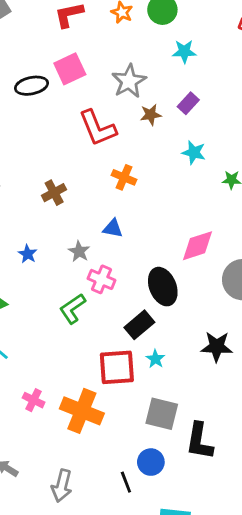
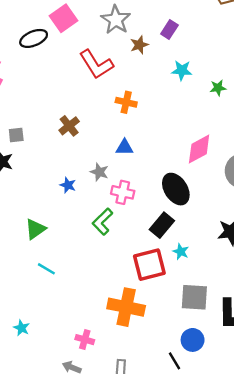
blue star: (28, 254) -> (68, 185), moved
pink cross: (34, 400) -> (85, 340), moved

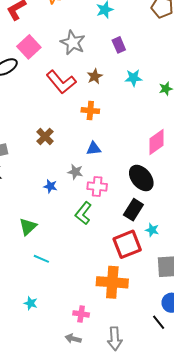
purple rectangle: (169, 29) -> (119, 45), turned -49
brown star: (139, 45) -> (95, 76), moved
cyan star: (22, 328) -> (31, 303), moved

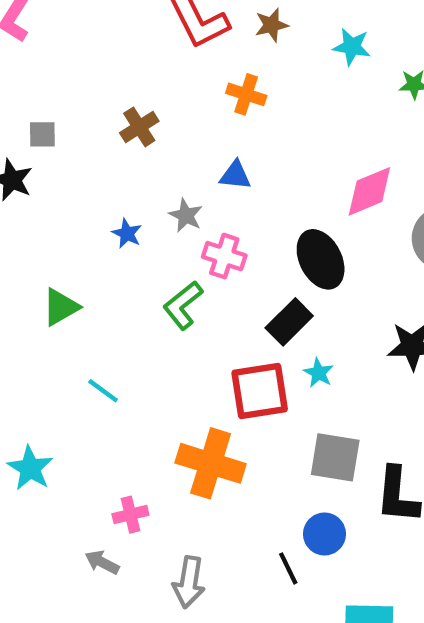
cyan line: (41, 259) -> (103, 391), moved
cyan star: (31, 303) -> (30, 468), size x1.5
pink cross: (81, 314) -> (130, 515), turned -35

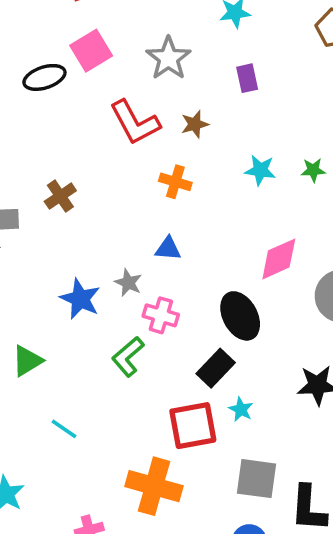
cyan star: (352, 47) -> (260, 170), moved
brown cross: (139, 127) -> (60, 196), moved
blue star: (127, 233) -> (80, 299), size x1.6

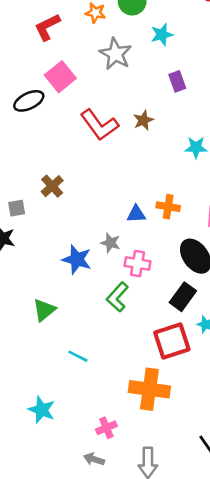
gray star: (168, 58) -> (115, 54), moved
orange cross: (175, 182) -> (168, 207), moved

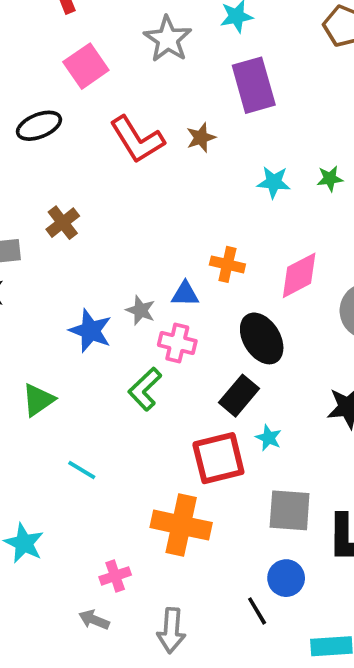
purple rectangle: (177, 81) -> (254, 85), size x1.8
black ellipse: (29, 101) -> (39, 126), moved
blue triangle: (136, 214) -> (185, 294), moved

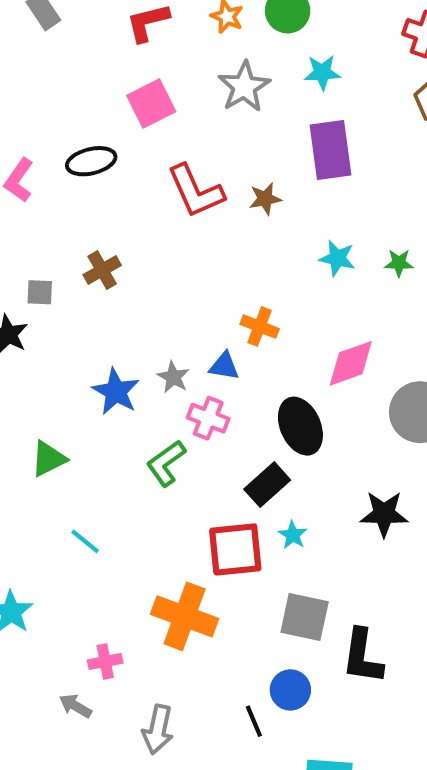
orange cross: (227, 264) -> (260, 326), moved

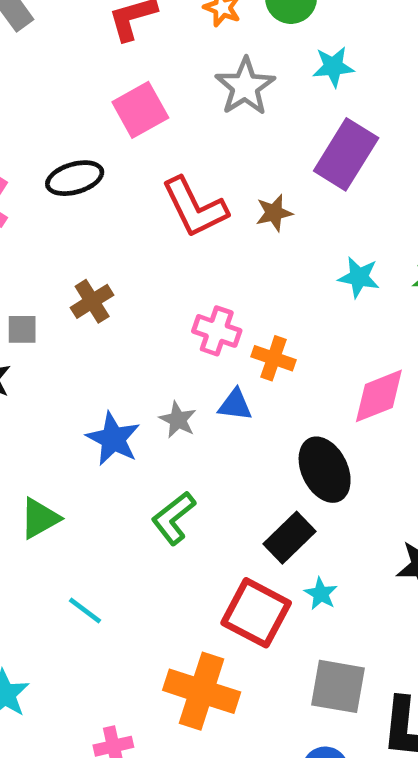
purple rectangle: (330, 150) -> (346, 154), turned 42
pink cross: (208, 418) -> (217, 331), moved
red square: (235, 549) -> (256, 613), turned 36

